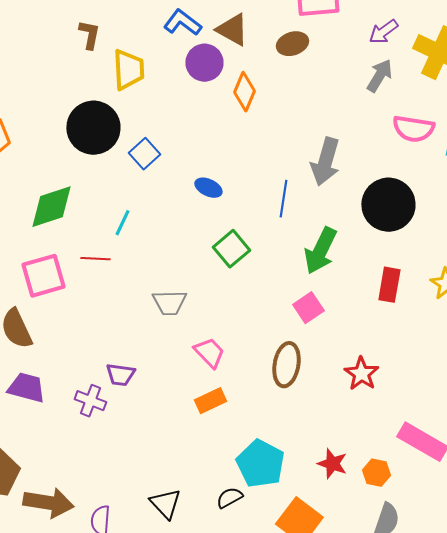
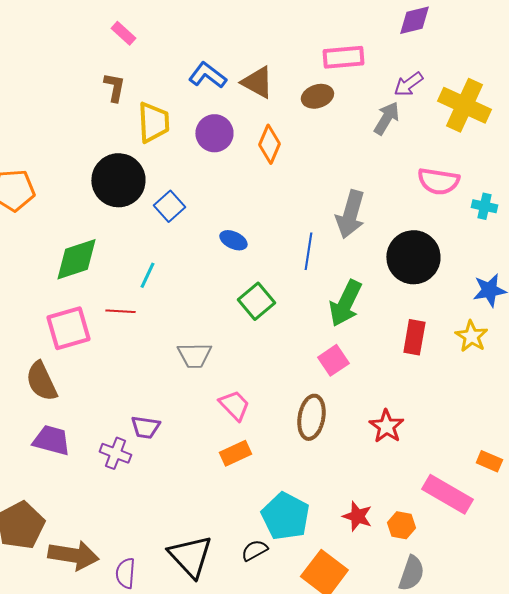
purple circle: (204, 63) -> (214, 133), moved
gray arrow: (379, 76) -> (386, 118), moved
black triangle: (165, 504) -> (190, 556), size x1.4

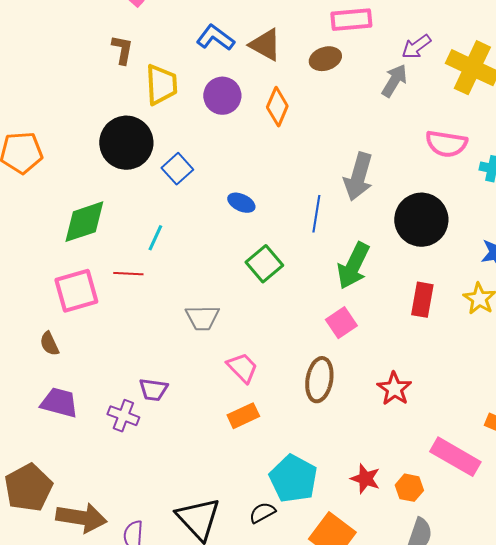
brown semicircle: (41, 381) -> (49, 344), size x0.6

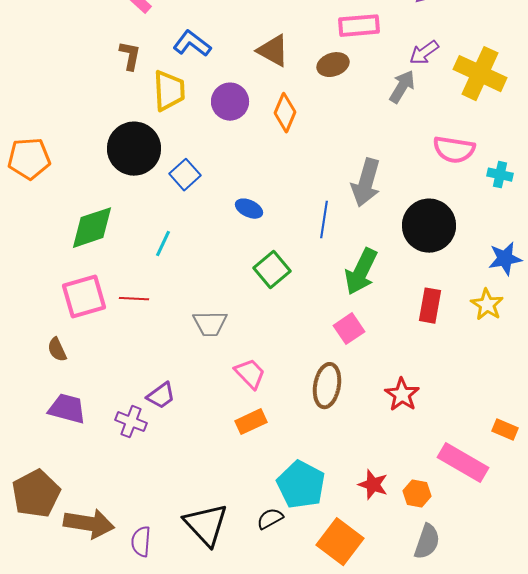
blue L-shape: (215, 38) -> (192, 44), moved
red line: (128, 274) -> (134, 299), moved
purple trapezoid: (153, 390) -> (161, 396), turned -44

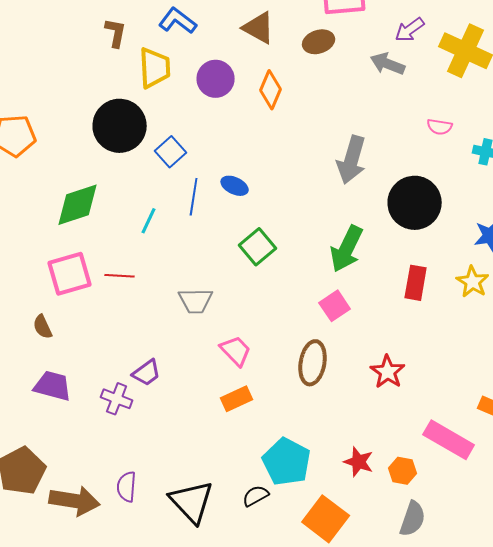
gray arrow: (402, 87) -> (388, 64), turned -100
pink semicircle: (454, 150) -> (440, 127), size x0.6
blue line: (324, 220) -> (194, 197), moved
purple semicircle: (141, 542) -> (127, 487), moved

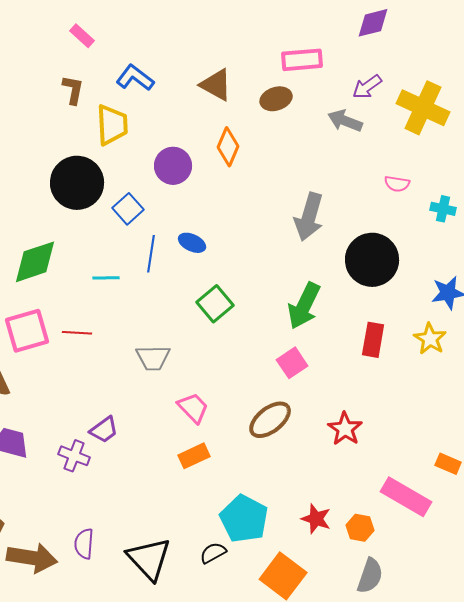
purple circle: (216, 79) -> (173, 166), moved
cyan line: (149, 221) -> (106, 278), turned 64
brown ellipse: (313, 363) -> (270, 420), turned 42

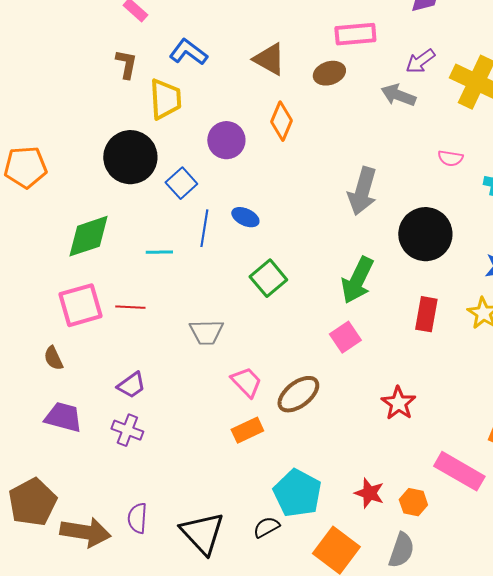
brown ellipse: (270, 420) -> (298, 394), moved
purple trapezoid: (104, 430) -> (131, 385), moved
gray semicircle: (370, 576) -> (401, 550), moved

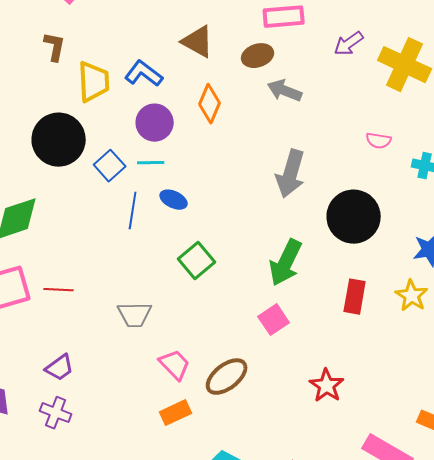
blue L-shape: (188, 52) -> (144, 74), moved
gray arrow: (398, 95) -> (285, 91), moved
cyan line: (159, 252) -> (151, 163), moved

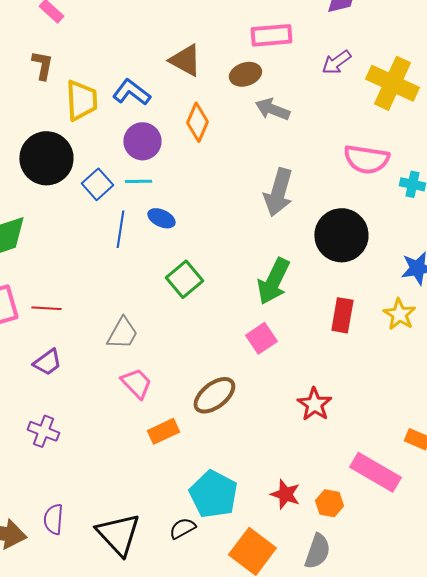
pink semicircle: (379, 141) -> (366, 159), size x1.8
gray trapezoid: (135, 315) -> (122, 333), turned -60
pink trapezoid: (175, 365) -> (136, 383), moved
purple trapezoid: (60, 368) -> (47, 362), moved

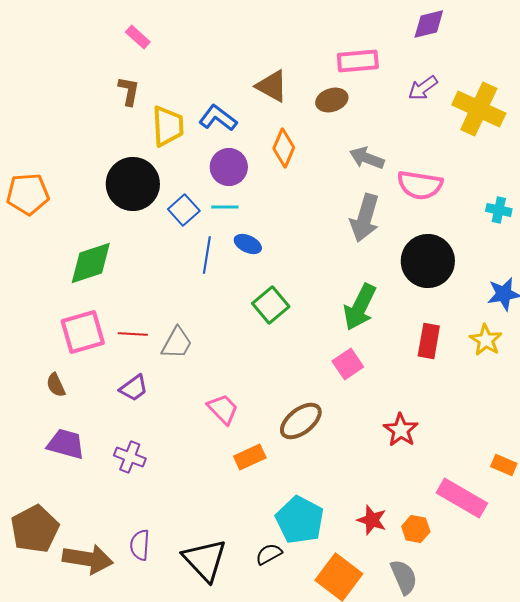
gray arrow: (272, 109) -> (367, 158), moved
pink semicircle: (366, 159) -> (420, 185), moved
gray trapezoid: (122, 333) -> (177, 343), moved
gray semicircle: (317, 551) -> (404, 577), turned -42

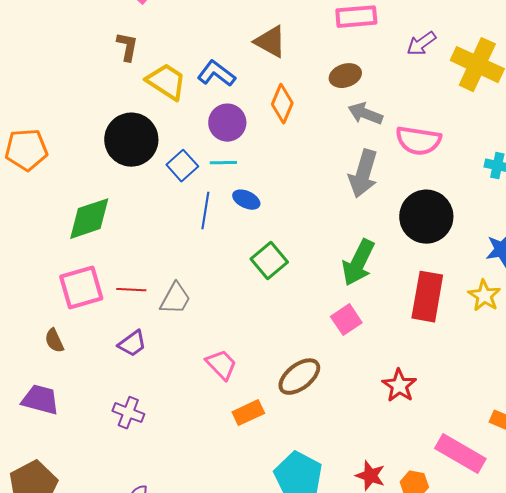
brown ellipse: (332, 100) -> (345, 76), moved
yellow trapezoid: (168, 126) -> (166, 82), turned -54
red rectangle: (429, 341) -> (427, 297), size x1.4
purple trapezoid: (66, 444) -> (40, 400), moved

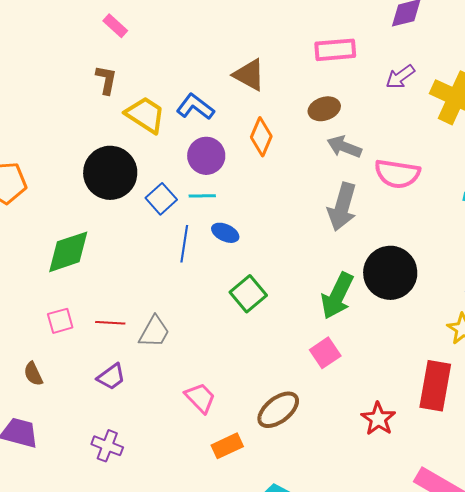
black circle: (426, 217) -> (390, 273), moved
pink square: (81, 288) -> (60, 321), size x0.6
red rectangle: (427, 297) -> (435, 386), moved

